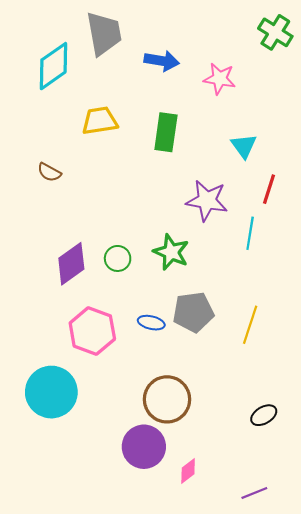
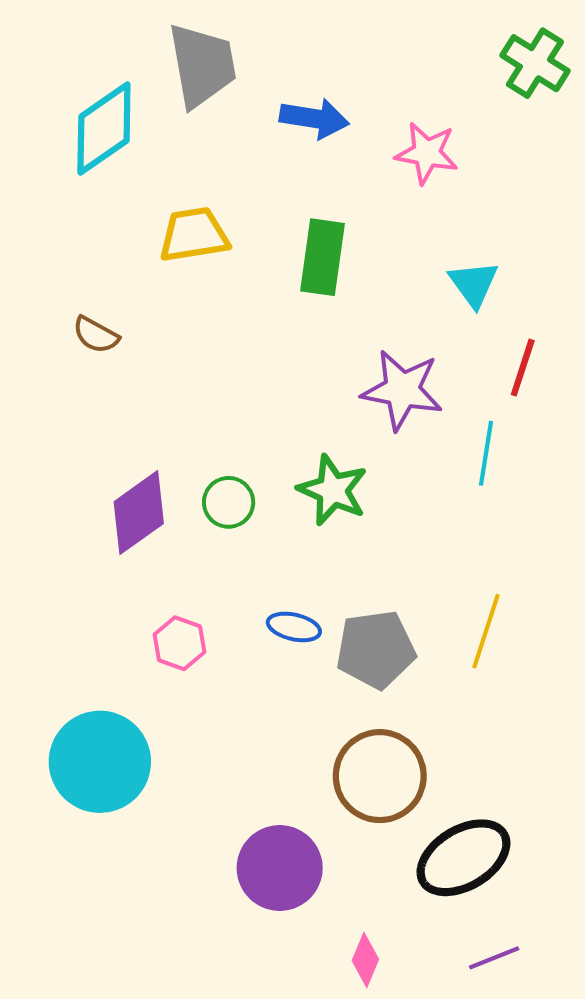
gray pentagon: (193, 312) -> (376, 649), moved
pink hexagon: (92, 331) -> (180, 643), size x0.6
brown circle: (167, 399) -> (380, 776), moved
black ellipse: (264, 415) -> (463, 858), moved, size x1.8
pink diamond: (188, 471) -> (365, 960), moved, turned -30

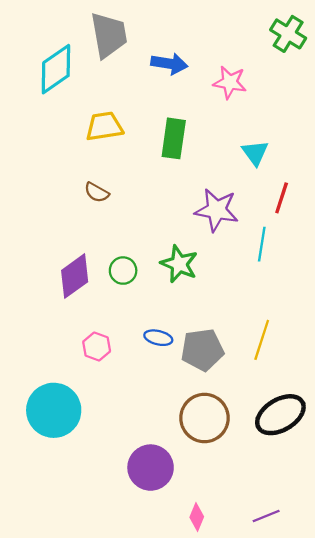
brown semicircle: (96, 335) -> (97, 192), moved
black ellipse: (463, 858) -> (280, 415), moved

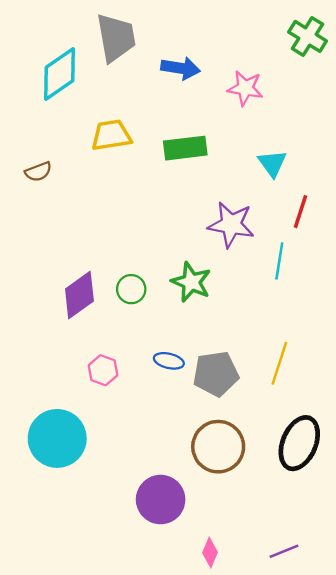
green rectangle: (174, 138) -> (185, 148), turned 75
brown semicircle: (97, 192) -> (38, 172), moved, turned -50
black ellipse: (280, 415) -> (299, 443), turned -36

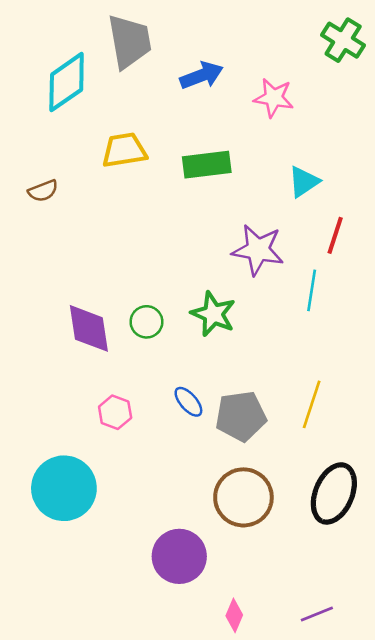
blue arrow: (181, 68) -> (202, 75), turned -30
cyan triangle: (272, 163) -> (304, 182), turned 32
purple diamond: (79, 295) -> (89, 328), turned -63
blue ellipse: (169, 361) -> (188, 402), turned 36

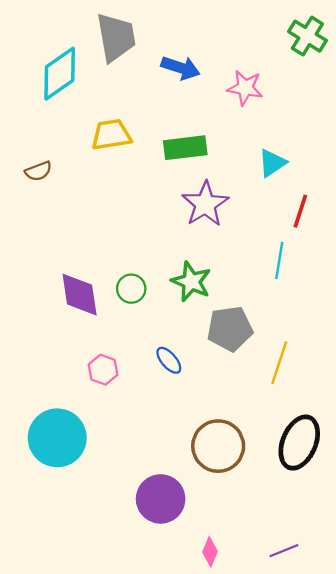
blue arrow: (202, 75) -> (181, 68), turned 39
purple star: (258, 250) -> (205, 204), moved, turned 30
gray pentagon: (241, 416) -> (230, 329), moved

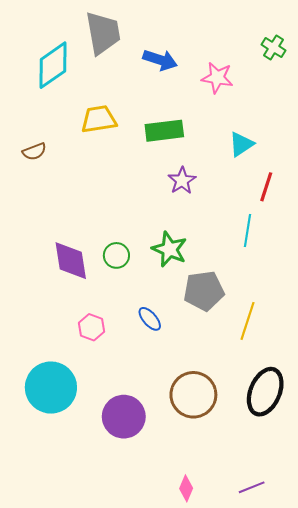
green cross: (307, 36) -> (273, 47), moved, size x0.7
purple star: (205, 204) -> (182, 181), size x0.7
purple circle: (161, 499) -> (124, 417), moved

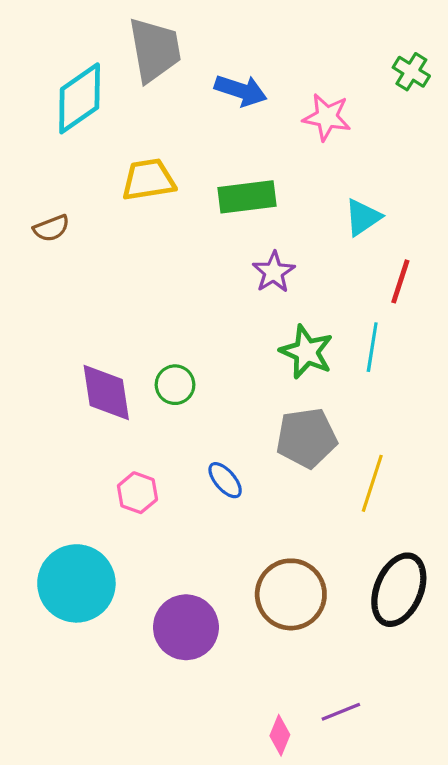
green star: (169, 249) -> (306, 352), moved
purple line: (252, 487) -> (341, 712), moved

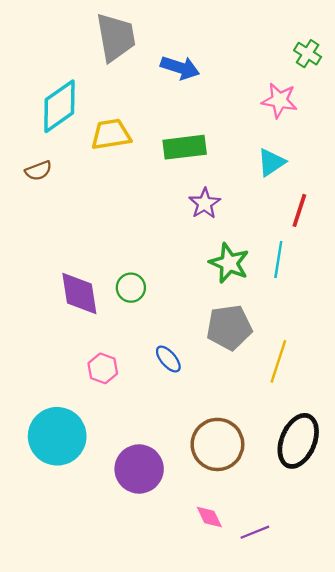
cyan diamond: (80, 98) -> (59, 106), moved
pink star: (327, 117) -> (279, 100), moved
pink diamond: (280, 735) -> (209, 517), moved, turned -48

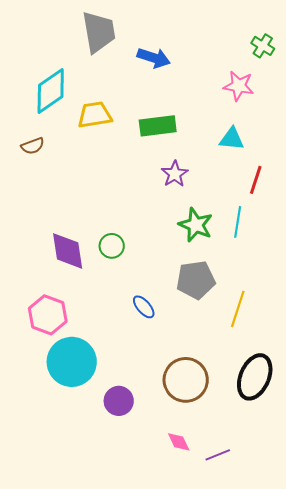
cyan triangle: (271, 162) -> (232, 139), turned 40
pink hexagon: (103, 368) -> (48, 315), moved, size x1.5
cyan circle: (57, 436) -> (72, 362), moved
purple circle: (139, 469) -> (119, 401), size x0.7

